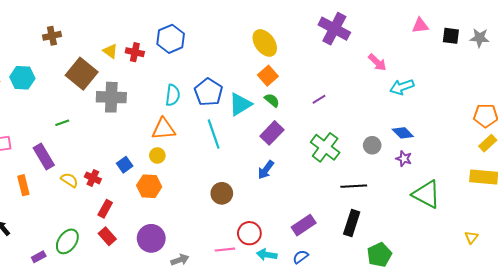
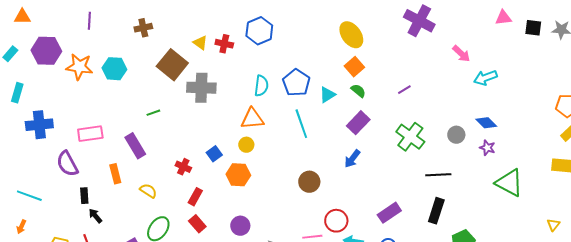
cyan triangle: (240, 104) -> (327, 95), size x0.7
yellow semicircle: (69, 180) -> (148, 191), moved
purple circle: (151, 238) -> (240, 226), size x0.7

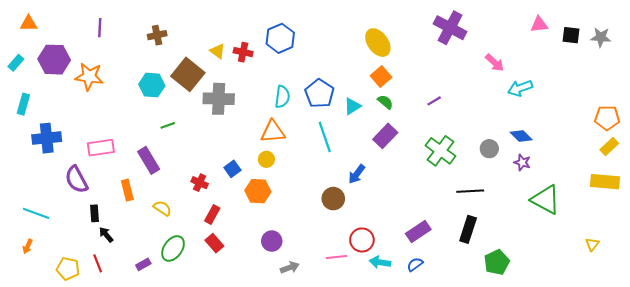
cyan hexagon: (114, 69) -> (152, 85), moved
blue arrow: (352, 159) -> (357, 174), moved
purple circle: (240, 226) -> (272, 241), moved

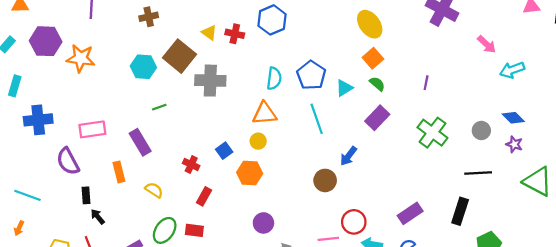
purple line: (434, 101) -> (426, 83), turned -48
black line: (470, 191) -> (478, 173), moved
red rectangle: (214, 243) -> (194, 230), moved, turned -42

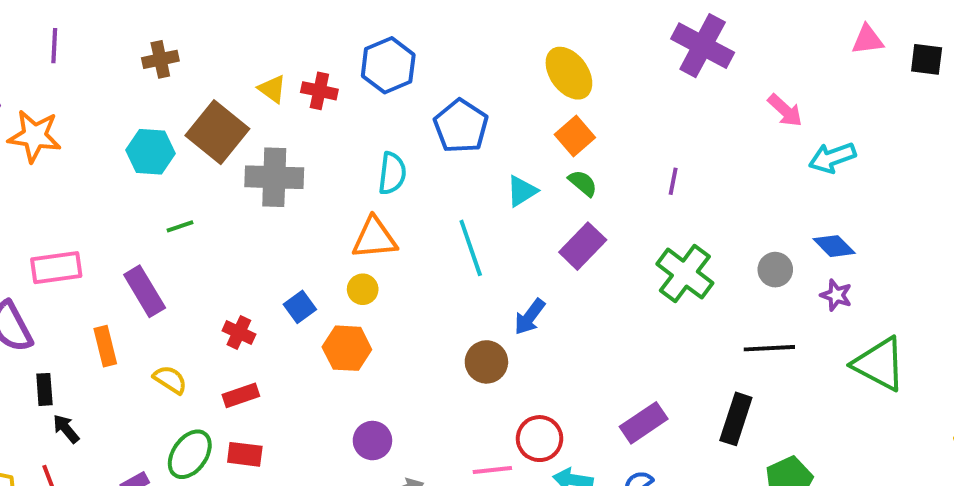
blue pentagon: (311, 75) -> (461, 126), moved
red rectangle: (204, 196) -> (241, 395), moved, turned 42

